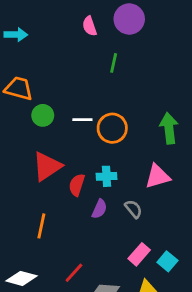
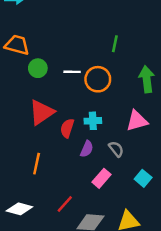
green line: (114, 63) -> (115, 44), moved
pink rectangle: (139, 254) -> (101, 178), moved
cyan square: (167, 261) -> (143, 178), moved

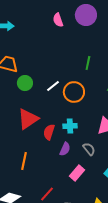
white line: (72, 72) -> (53, 86), turned -40

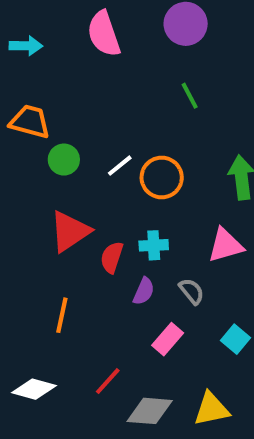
pink semicircle: (58, 20) -> (104, 34), moved, size x1.6
green line: (88, 63) -> (190, 96), moved, turned -40

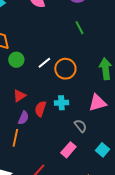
red triangle: (70, 231) -> (19, 96), size x0.6
purple semicircle: (144, 291) -> (23, 118), moved

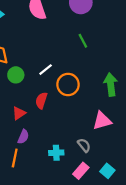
white line: (44, 63) -> (46, 70), moved
cyan cross: (61, 103) -> (56, 153), moved
red semicircle: (40, 109) -> (41, 100), moved
pink rectangle: (68, 150) -> (81, 171), moved

